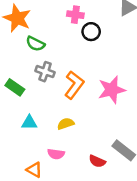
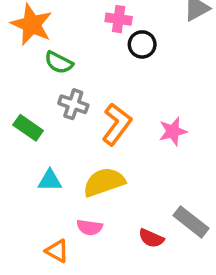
pink star: (112, 90) -> (173, 131), size x0.7
yellow semicircle: (66, 124) -> (104, 182), size x1.6

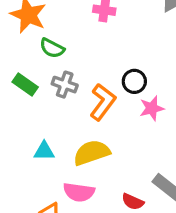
black circle: (142, 44) -> (134, 81), moved
green rectangle: (28, 128) -> (25, 85), moved
pink semicircle: (90, 227) -> (79, 192), size x1.4

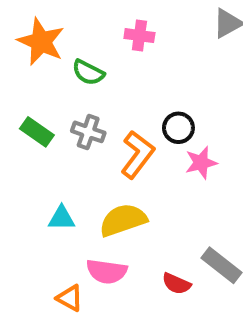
green semicircle: (52, 48) -> (88, 72), moved

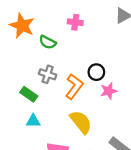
green rectangle: (37, 132) -> (29, 94), moved
yellow semicircle: (123, 220) -> (81, 122), moved, turned 70

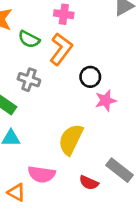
orange L-shape: (74, 87) -> (61, 49), moved
yellow semicircle: (81, 122) -> (71, 139), turned -115

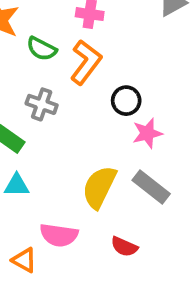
gray rectangle: (119, 170) -> (151, 187), moved

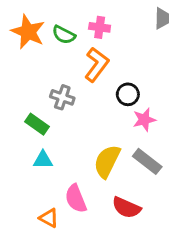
green semicircle: (42, 49) -> (64, 35), moved
pink semicircle: (59, 235) -> (76, 199), turned 60
red semicircle: (124, 247) -> (126, 208), size x1.4

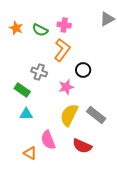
orange star: (28, 32) -> (16, 28), size x0.6
pink star: (144, 120) -> (66, 87), moved

